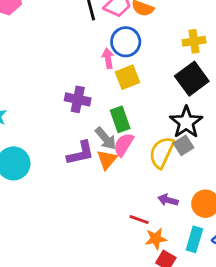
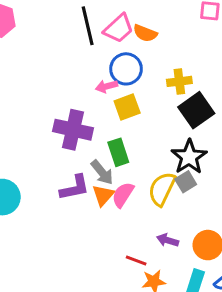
yellow cross: (194, 41) -> (179, 81), moved
pink arrow: (108, 58) -> (107, 86), turned -96
purple cross: (78, 99) -> (73, 130), size x1.4
pink semicircle: (124, 145) -> (123, 195), moved

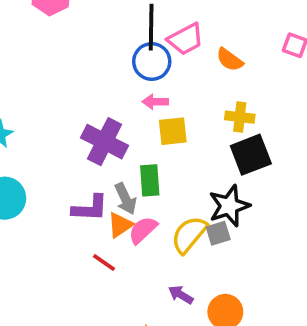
orange semicircle: (145, 33) -> (230, 60), moved
blue circle: (126, 69) -> (152, 61), moved
red line: (136, 260) -> (104, 262), moved

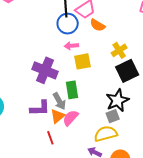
orange semicircle: (230, 60) -> (98, 25), moved
yellow cross: (240, 117) -> (119, 50), turned -35
yellow semicircle: (189, 235) -> (106, 134), moved, turned 40
red line: (104, 262) -> (50, 138), turned 40

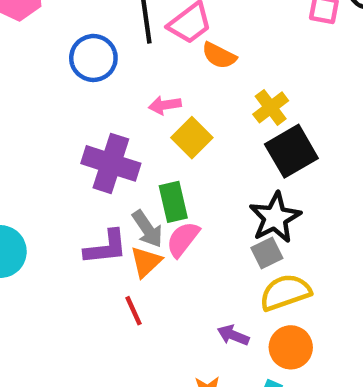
blue circle: (68, 24) -> (93, 58), moved
yellow square: (83, 61) -> (192, 138), turned -30
pink semicircle: (70, 118) -> (183, 239), moved
yellow semicircle: (106, 134) -> (285, 292), moved

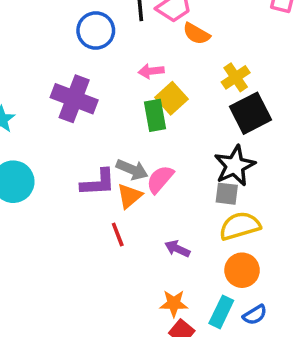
purple cross: (111, 163) -> (74, 99), moved
green rectangle: (173, 202) -> (155, 115), moved
gray arrow: (147, 229) -> (132, 170), turned -36
gray square: (267, 253) -> (227, 194), turned 30
purple arrow: (233, 335) -> (177, 249), moved

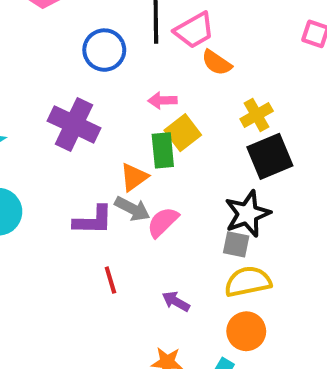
orange triangle: (129, 196) -> (134, 177), moved

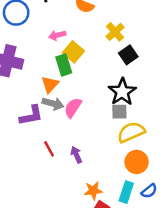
black square: (270, 156) -> (128, 55), size x0.7
purple arrow: (176, 301) -> (76, 155), moved, turned 49

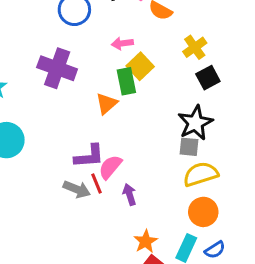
gray arrow: (53, 104) -> (77, 189), moved
pink semicircle: (73, 108) -> (110, 167), moved
purple L-shape: (31, 115) -> (89, 156), moved
orange star: (93, 191) -> (146, 241), turned -30

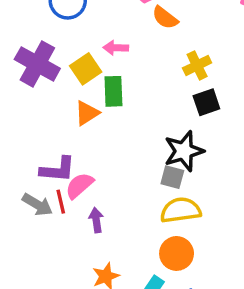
yellow square: (140, 66) -> (86, 69), moved

